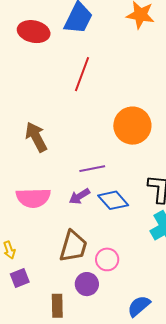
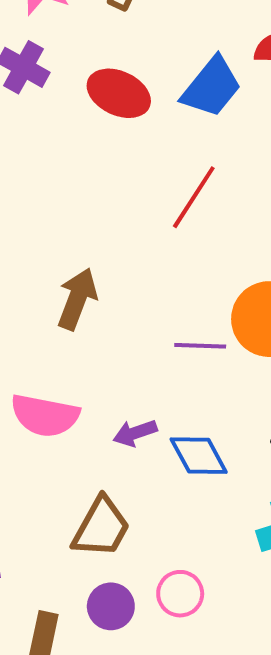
brown arrow: (36, 137) -> (77, 299), turned 36
purple line: (92, 169) -> (200, 346), moved
pink circle: (107, 259) -> (180, 594), moved

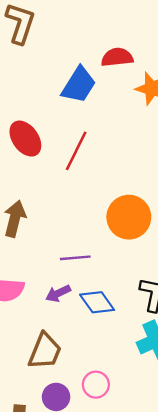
red ellipse: (119, 93) -> (25, 139), moved, turned 36
purple line: (200, 346) -> (75, 258), moved

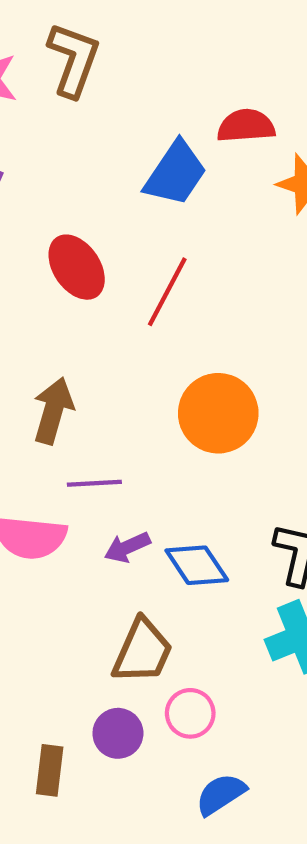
orange circle: (129, 217) -> (218, 413), moved
purple line: (75, 258) -> (94, 483), moved
brown trapezoid: (45, 351) -> (143, 651), moved

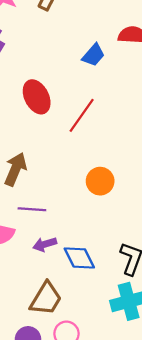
blue trapezoid: (175, 173) -> (93, 55), size x0.7
orange circle: (218, 413) -> (100, 181), size x0.7

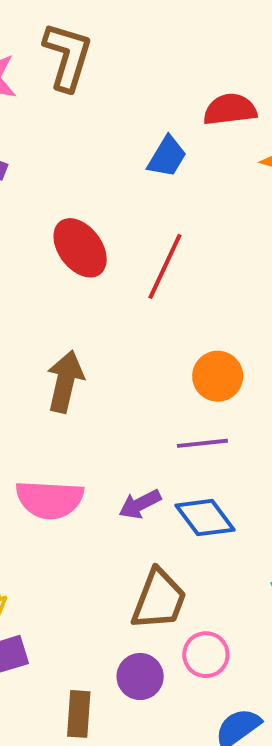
purple line: (32, 209) -> (202, 443), moved

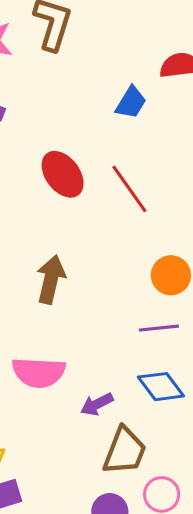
red line: (165, 266) -> (129, 189), turned -60
purple arrow: (140, 504) -> (97, 404), moved

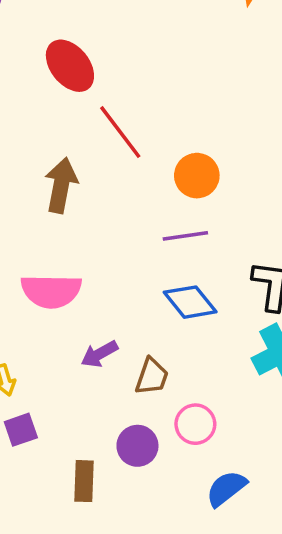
red line: (129, 189) -> (120, 132), moved
purple arrow: (97, 404) -> (99, 354), moved
brown trapezoid: (125, 451) -> (152, 377), size x0.7

